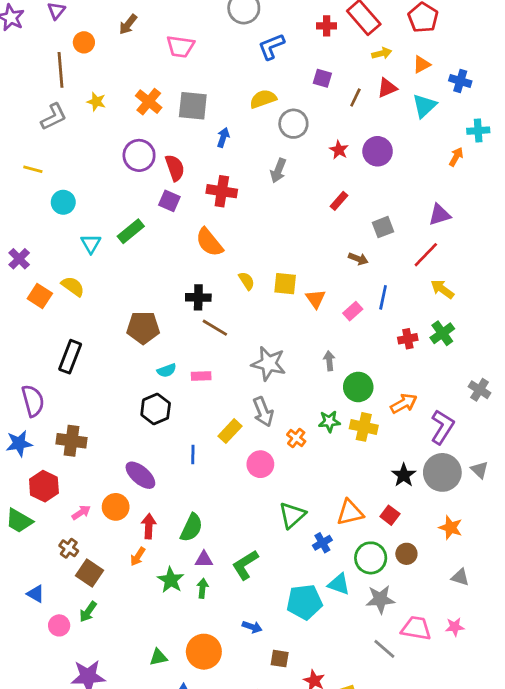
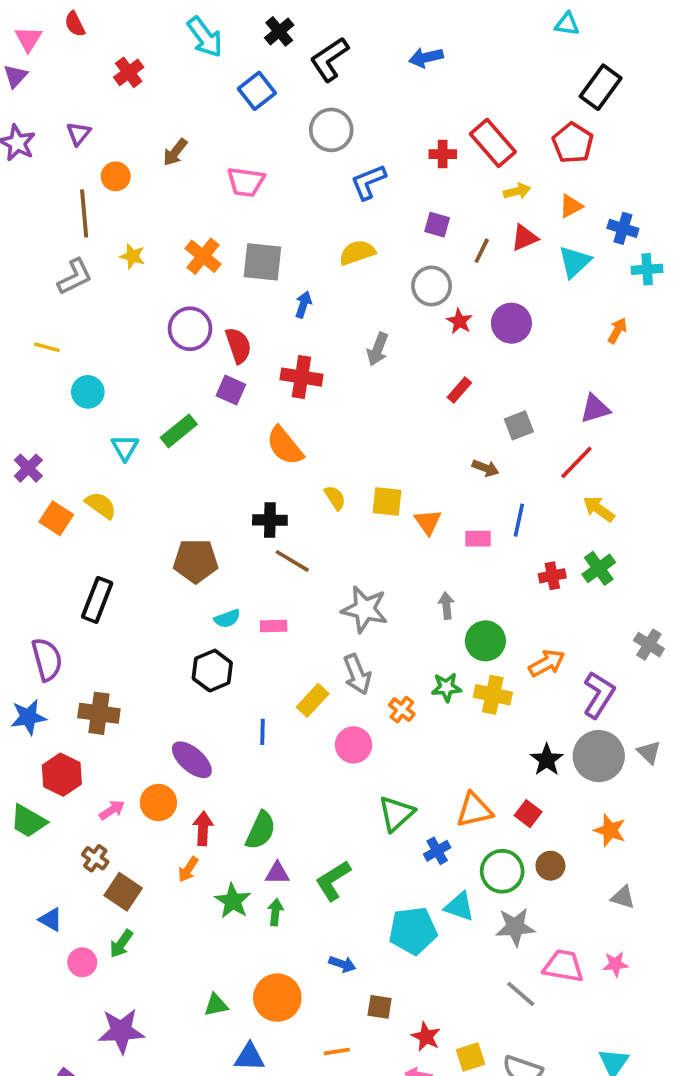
gray circle: (293, 124) -> (432, 286), moved
cyan cross: (478, 131) -> (647, 269), moved
pink rectangle: (353, 311) -> (478, 539), turned 42

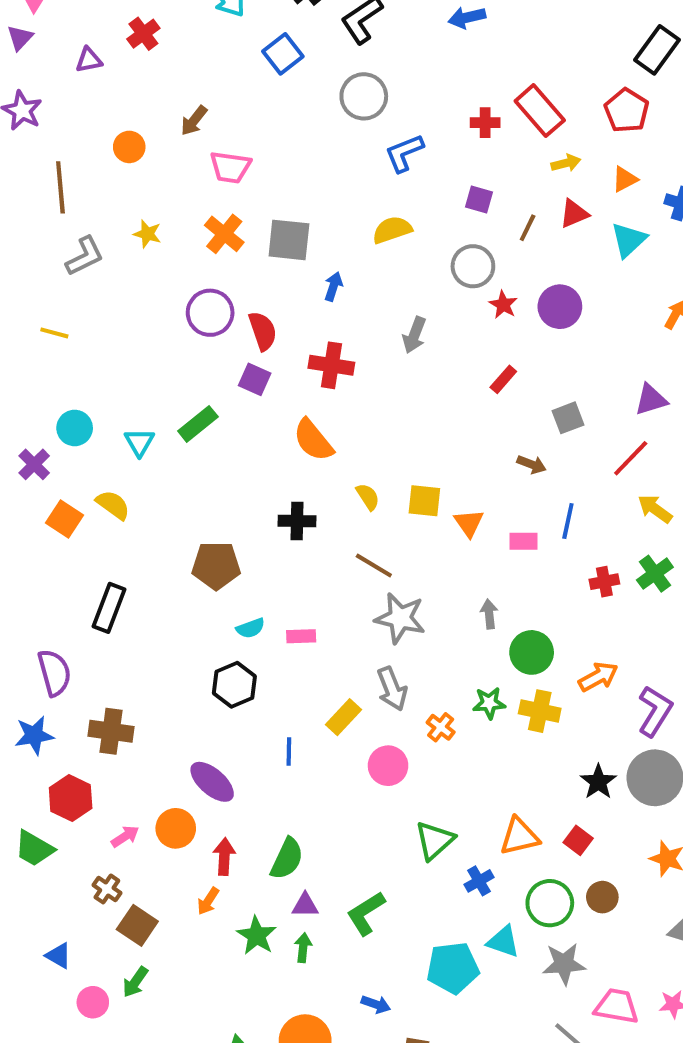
purple triangle: (79, 134) -> (89, 60), moved, turned 40
pink trapezoid: (246, 182) -> (230, 167), moved
brown line: (84, 214) -> (60, 187), moved
cyan circle: (88, 392) -> (75, 428), moved
brown line: (292, 561) -> (374, 565), moved

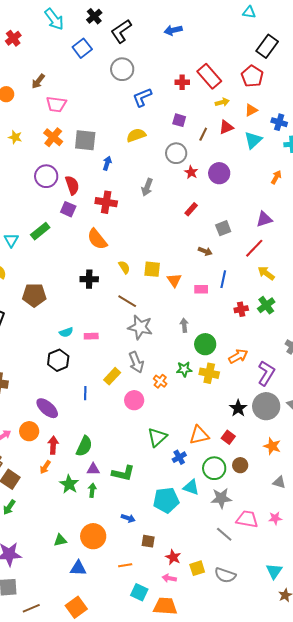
brown pentagon: (216, 565) -> (34, 295), moved
green L-shape: (366, 913) -> (123, 473), turned -135

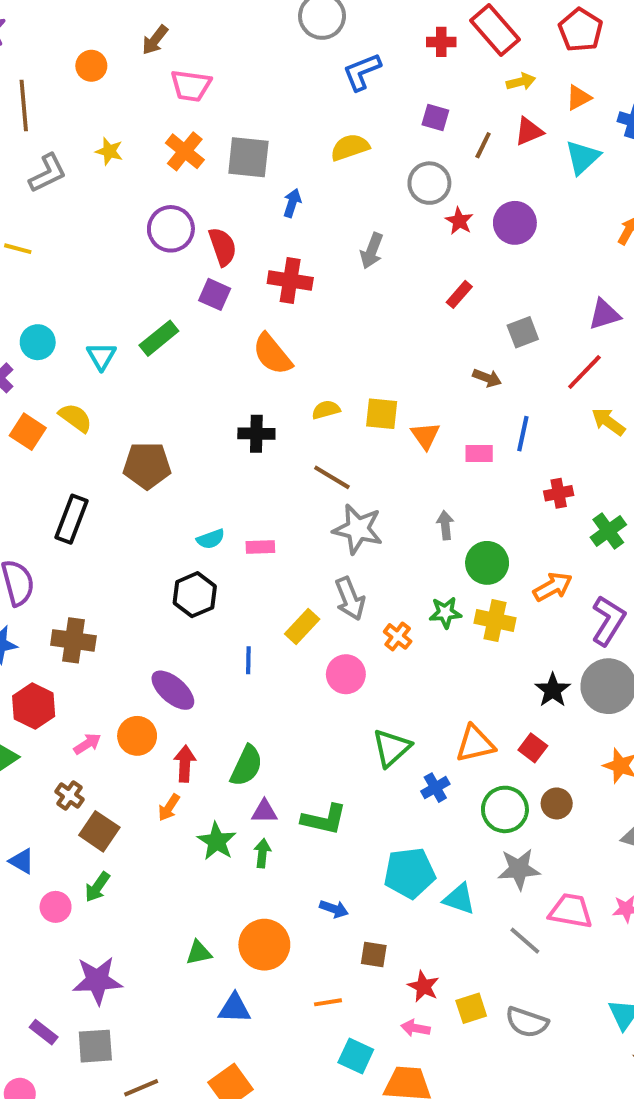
yellow semicircle: (124, 267) -> (326, 410), turned -72
green cross: (266, 305) -> (608, 531), moved
cyan triangle: (191, 487) -> (459, 899), moved

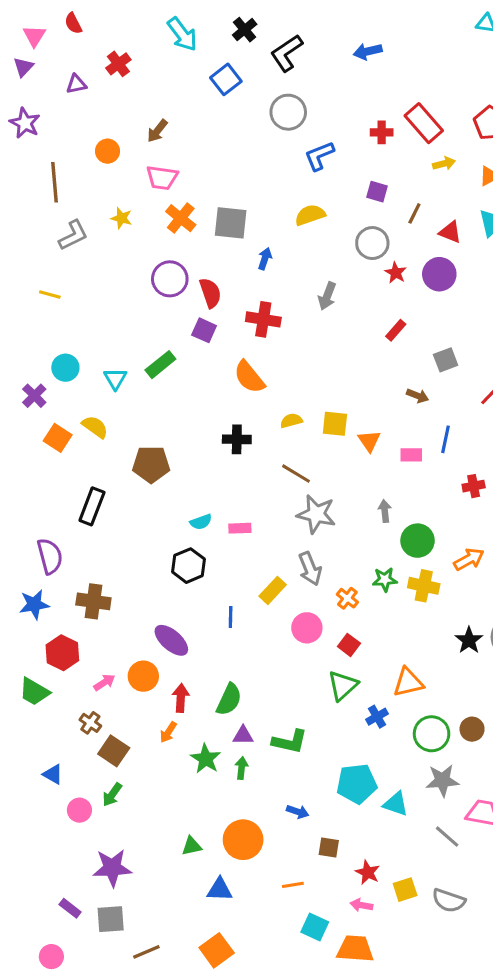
pink trapezoid: (191, 86) -> (162, 178), moved
red triangle: (529, 131) -> (450, 232), moved, turned 45
red square: (533, 748) -> (349, 645), moved

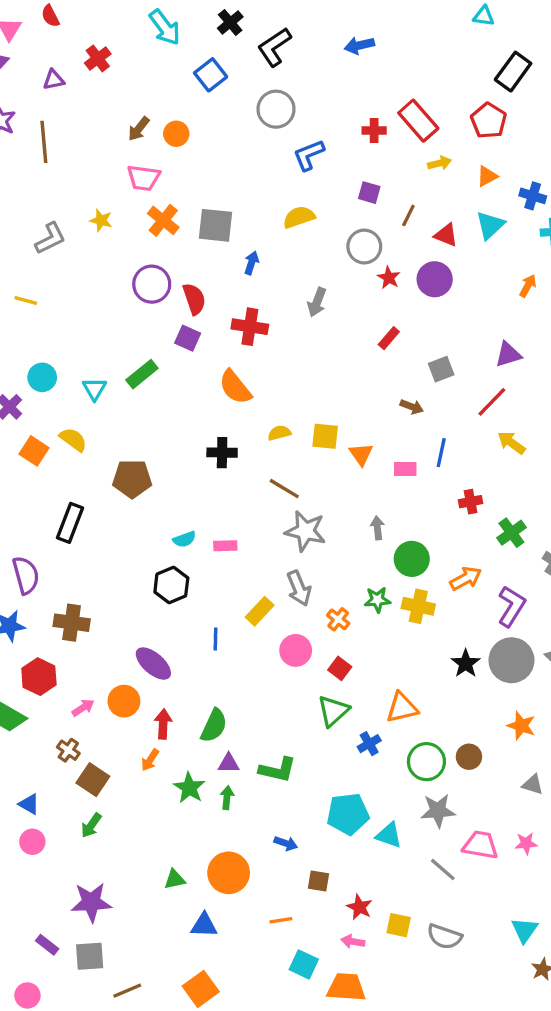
orange circle: (107, 151) -> (176, 134), moved
brown line: (55, 182) -> (44, 142), moved
pink circle: (79, 810) -> (32, 842), moved
yellow square: (405, 890) -> (399, 925), turned 30

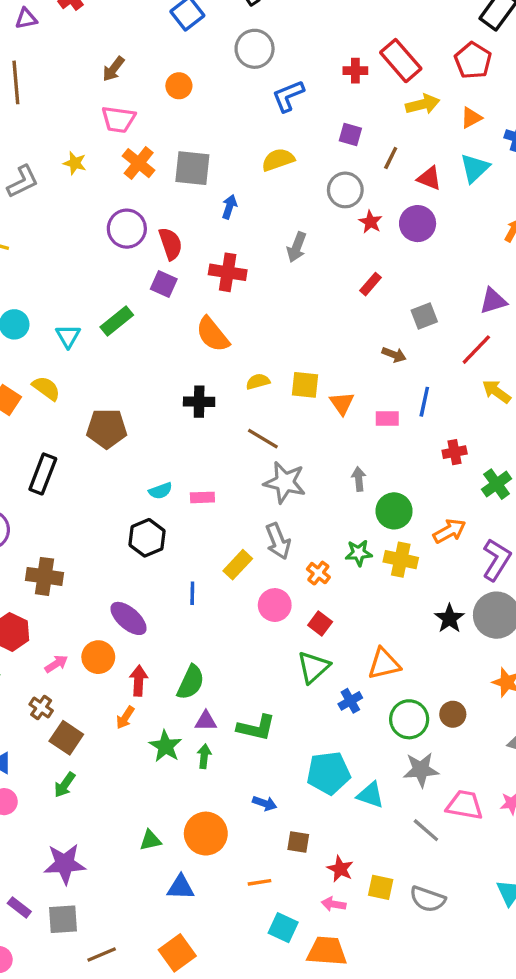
orange circle: (176, 134) -> (179, 86), moved
yellow arrow: (440, 163) -> (423, 104), size x1.4

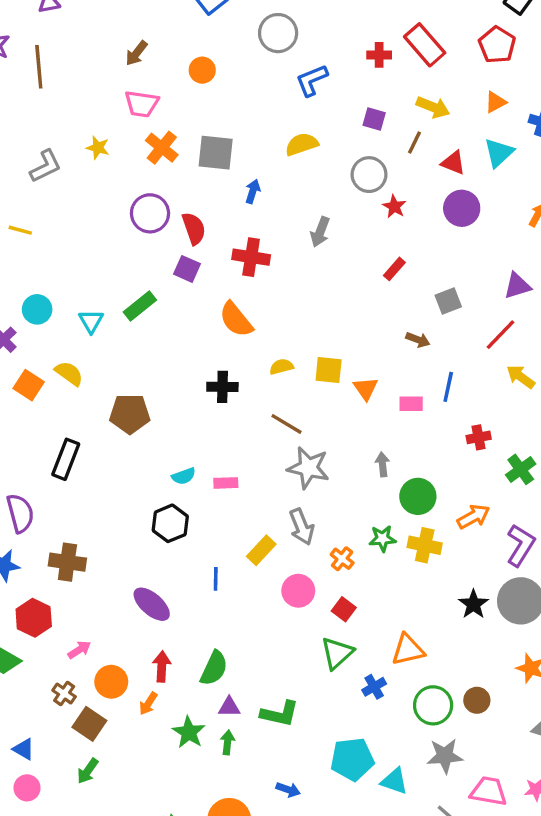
yellow arrow: (423, 104) -> (433, 107), moved, turned 36
purple circle: (418, 224) -> (462, 208), moved
orange circle: (98, 657) -> (111, 682), moved

